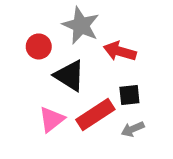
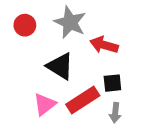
red circle: (39, 46) -> (25, 25), moved
gray arrow: (133, 129) -> (115, 113), turned -60

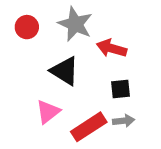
red rectangle: (83, 100) -> (89, 127), moved
gray arrow: (115, 113) -> (124, 121), turned -102

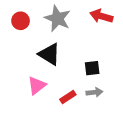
red arrow: (111, 48) -> (101, 16), moved
red rectangle: (89, 127) -> (68, 97), size x0.6

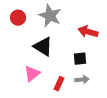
red arrow: (101, 16) -> (88, 32), moved
red rectangle: (68, 97) -> (59, 84), turned -32

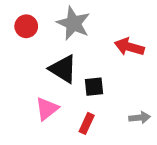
black square: (80, 59) -> (94, 87), moved
gray arrow: (82, 80) -> (140, 118), moved

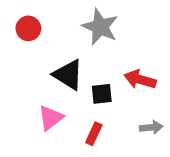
gray star: (73, 23) -> (100, 27), moved
red arrow: (129, 47) -> (140, 79), moved

